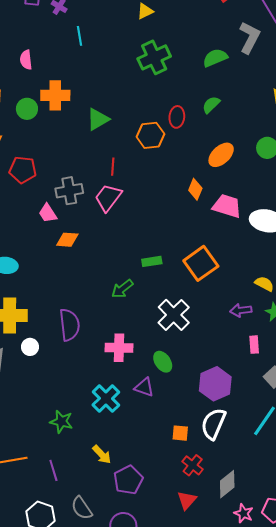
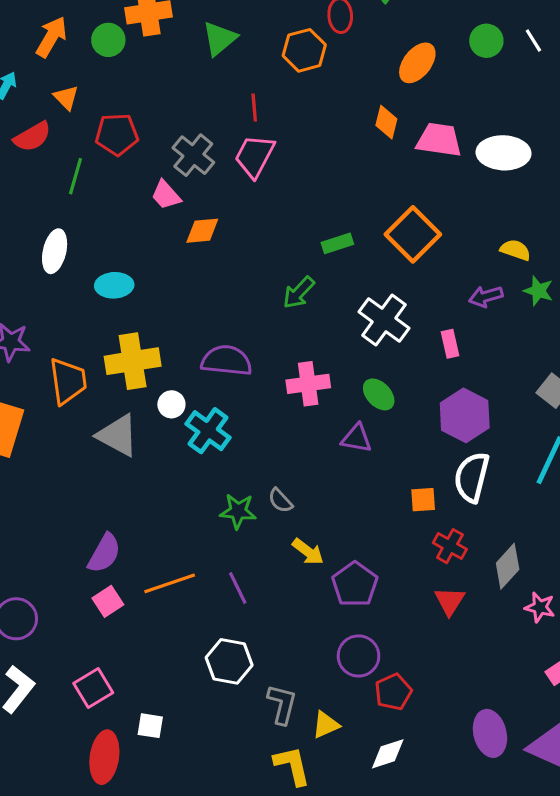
gray cross: (69, 191) -> (193, 155), turned -32
purple semicircle: (69, 325) -> (227, 361), turned -68
pink rectangle: (254, 345) -> (450, 344), moved
cyan cross: (106, 399) -> (208, 431), moved
gray semicircle: (82, 508) -> (280, 501), moved, size x0.7

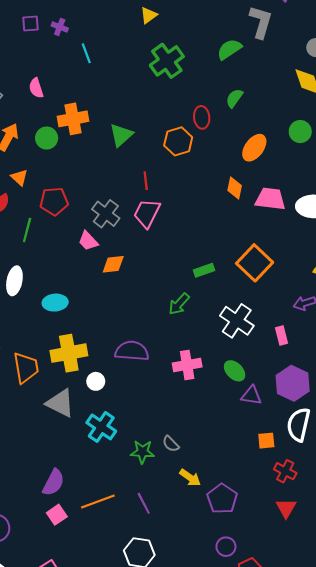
cyan cross: (208, 431) -> (101, 427), moved
purple triangle: (357, 438) -> (251, 395), moved
purple circle: (358, 656) -> (226, 547), size x0.7

